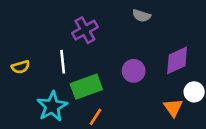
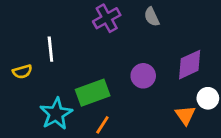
gray semicircle: (142, 16) -> (152, 17), turned 48
purple cross: (85, 30) -> (107, 18), moved
white line: (63, 62) -> (50, 49), moved

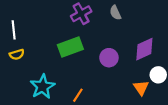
white line: (50, 49) -> (14, 30), moved
green rectangle: (93, 93) -> (70, 47), moved

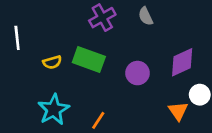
green rectangle: (70, 47) -> (89, 60), turned 40
yellow semicircle: (17, 54) -> (52, 62), moved

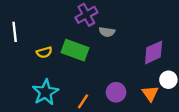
gray semicircle: (146, 16) -> (107, 32), moved, turned -56
purple circle: (137, 73) -> (116, 92), moved

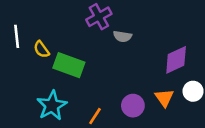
green rectangle: (75, 50) -> (69, 65), moved
yellow semicircle: (44, 52) -> (41, 49), moved, turned 70
orange triangle: (150, 93) -> (164, 98), moved

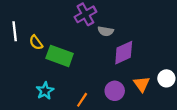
purple diamond: (176, 60) -> (124, 53), moved
cyan star: (52, 106) -> (45, 91), size x0.7

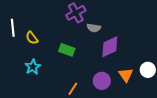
green rectangle: (60, 56) -> (67, 50), moved, size x0.7
cyan star: (45, 91) -> (33, 67), moved

